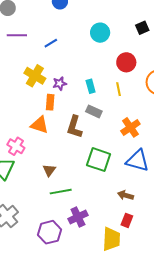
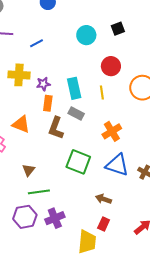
black square: (142, 28) -> (118, 29), moved
yellow cross: (35, 76) -> (19, 75), turned -30
cyan rectangle: (91, 86) -> (74, 88), size x1.5
orange rectangle: (50, 102) -> (48, 103), moved
purple hexagon: (50, 232) -> (25, 217), moved

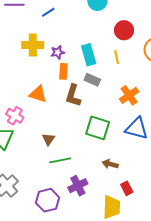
brown arrow: (103, 199) -> (110, 164), moved
purple hexagon: (25, 217) -> (48, 200), moved
red rectangle: (104, 224) -> (127, 188), turned -48

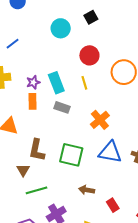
purple star: (58, 52) -> (33, 82), moved
brown L-shape: (73, 96) -> (37, 150), moved
red rectangle: (127, 188) -> (113, 205), moved

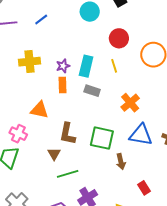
blue line: (13, 44) -> (41, 20), moved
cyan rectangle: (56, 83) -> (86, 66), turned 35
brown arrow: (87, 190) -> (121, 162), moved, turned -112

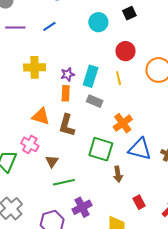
orange cross: (130, 103) -> (123, 123), moved
pink cross: (18, 134) -> (30, 144), moved
brown L-shape: (67, 134) -> (67, 125), moved

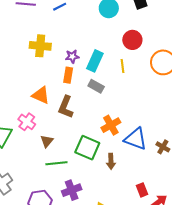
orange cross: (123, 123) -> (111, 125), moved
green square: (101, 149) -> (87, 148), moved
red rectangle: (139, 202) -> (142, 190), moved

